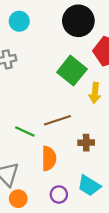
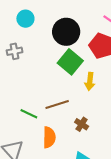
black circle: (78, 21) -> (66, 32), moved
brown cross: (86, 143) -> (82, 124), turned 32

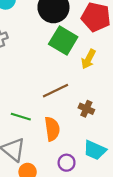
yellow arrow: (90, 81) -> (88, 59), turned 30
green line: (29, 114) -> (21, 117), moved

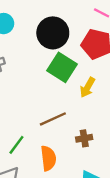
brown cross: (86, 109) -> (84, 138), turned -35
green line: (21, 117) -> (16, 145), turned -72

